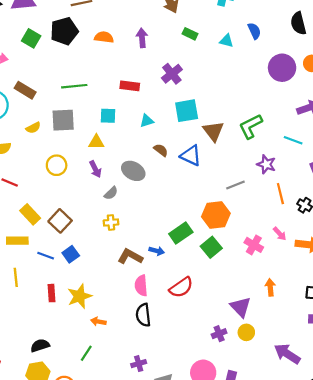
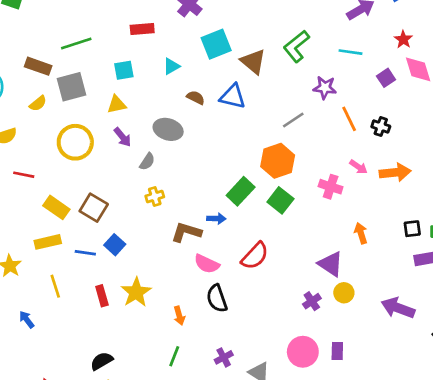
brown rectangle: (25, 90) -> (38, 66), moved
yellow circle: (57, 165) -> (75, 142), size x1.4
pink semicircle: (141, 286) -> (207, 264), turned -48
orange arrow: (98, 321) -> (179, 316), moved, turned -104
green line: (86, 353) -> (174, 356), moved

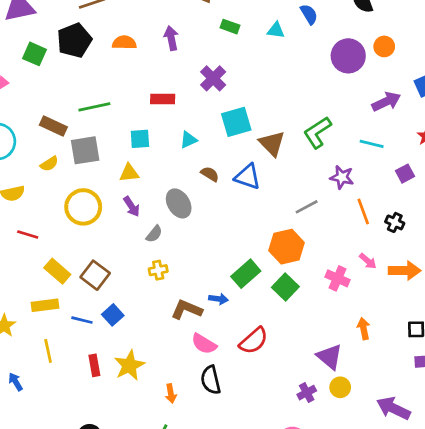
gray ellipse: (168, 129) -> (179, 203), turned 36

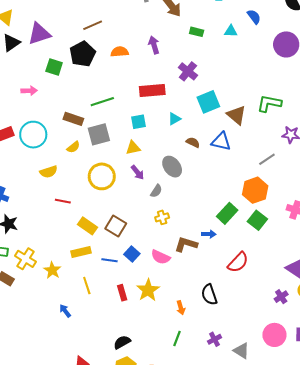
red rectangle: (163, 99) -> (152, 91), size x1.4
green L-shape: (317, 132) -> (269, 103), turned 50
pink semicircle: (204, 344) -> (161, 257), moved

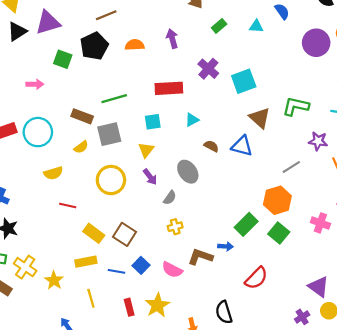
green rectangle: (197, 32) -> (219, 26), turned -56
cyan square: (208, 102) -> (244, 81), moved
yellow triangle: (133, 148) -> (146, 150), turned -42

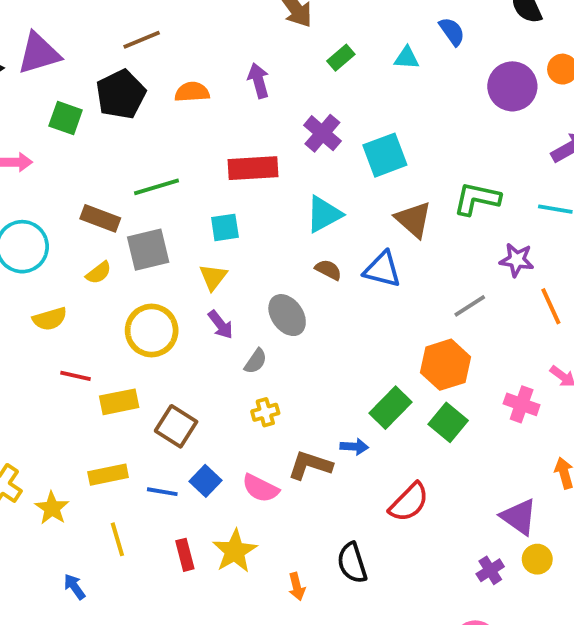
cyan triangle: (192, 120) -> (324, 214), moved, size x1.5
yellow rectangle: (94, 233) -> (119, 402), moved, turned -48

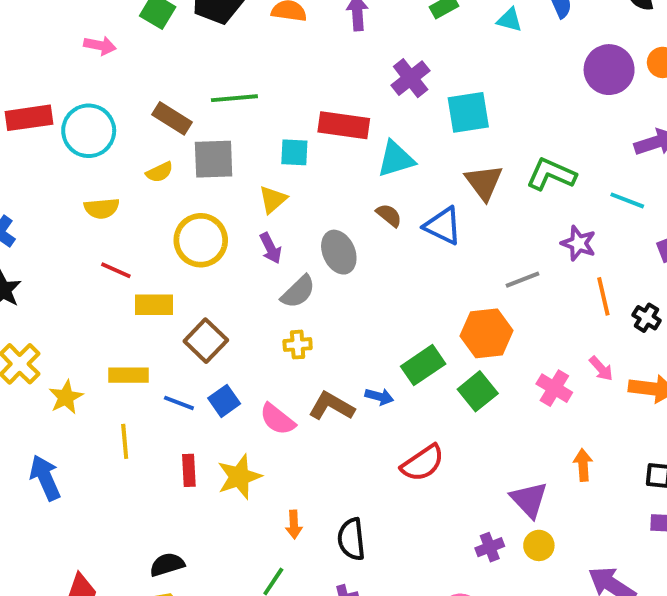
red rectangle: (253, 168) -> (344, 125), moved
gray semicircle: (256, 361) -> (298, 292), size x1.4
black semicircle: (352, 563) -> (351, 539), moved
blue arrow: (74, 587) -> (45, 478), moved, size x1.6

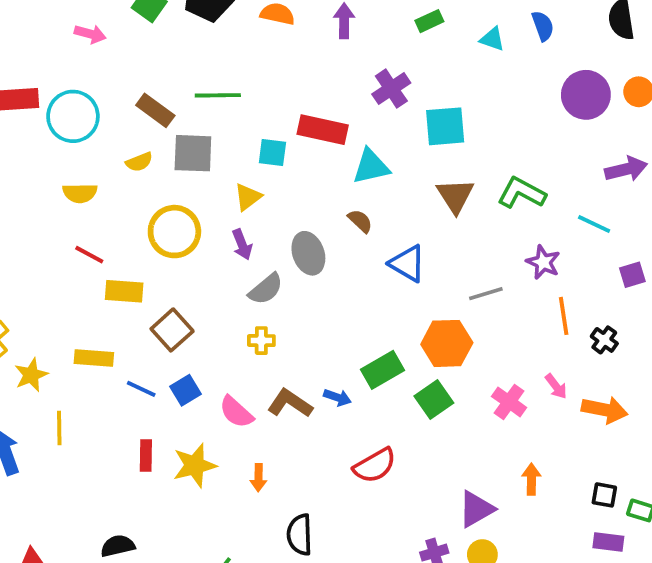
blue triangle: (443, 226) -> (407, 264), moved
yellow line: (125, 441) -> (59, 428), moved
purple triangle: (529, 500) -> (476, 509), turned 39
orange arrow: (294, 524) -> (259, 478), moved

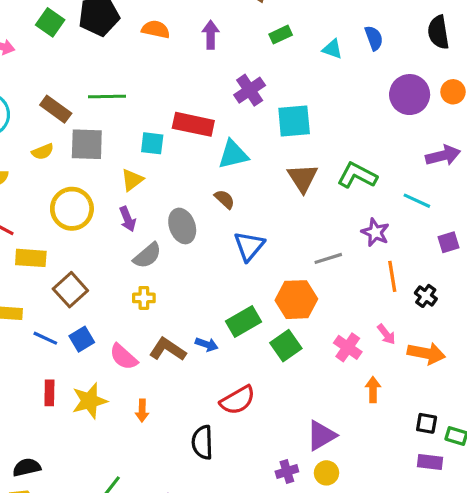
blue triangle: (407, 264) -> (249, 246), moved, turned 40
orange arrow: (531, 479) -> (373, 390), moved
black semicircle: (300, 535) -> (202, 442), moved

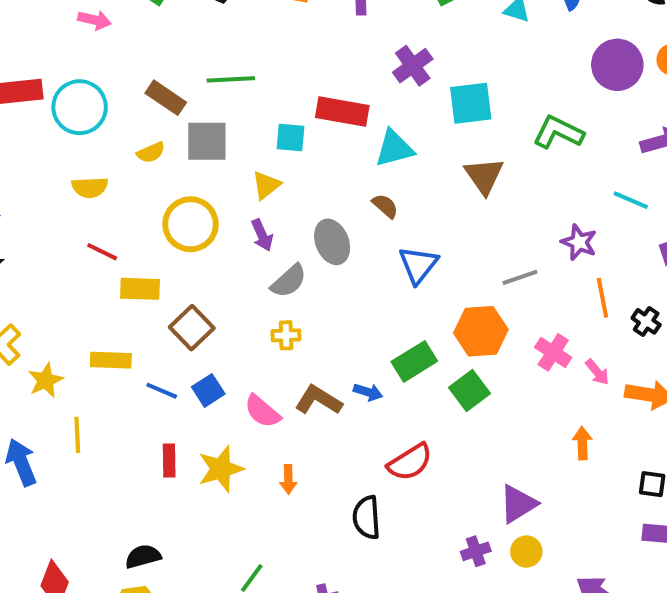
green L-shape: (357, 175) -> (558, 132), moved
pink cross: (348, 347) -> (553, 352), moved

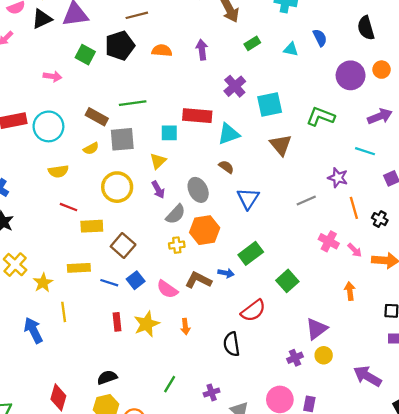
orange hexagon: (481, 331) -> (205, 230), moved
green square: (469, 391) -> (287, 281), moved

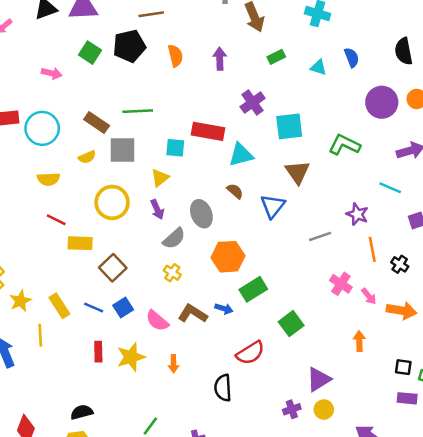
orange semicircle: (162, 50) -> (175, 56), turned 66
blue triangle: (248, 198) -> (273, 206), moved
orange hexagon: (205, 230) -> (228, 257), moved
yellow cross: (177, 245) -> (172, 273), turned 35
yellow rectangle: (79, 268) -> (59, 306), moved, turned 55

